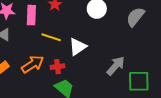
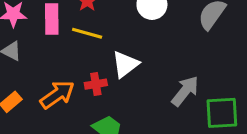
yellow line: (51, 37) -> (87, 33), moved
red cross: (57, 67) -> (96, 84), moved

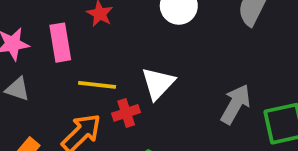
yellow line: (87, 33) -> (97, 85), moved

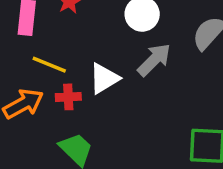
gray arrow: (236, 104) -> (154, 60), moved

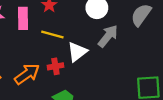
yellow line: (49, 65) -> (52, 35), moved

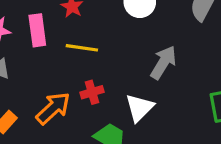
gray arrow: (108, 36) -> (163, 63), moved
white triangle: (77, 52) -> (139, 108), moved

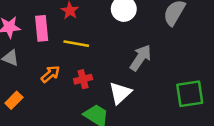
orange arrow: (53, 108) -> (50, 74), moved, size x0.7

